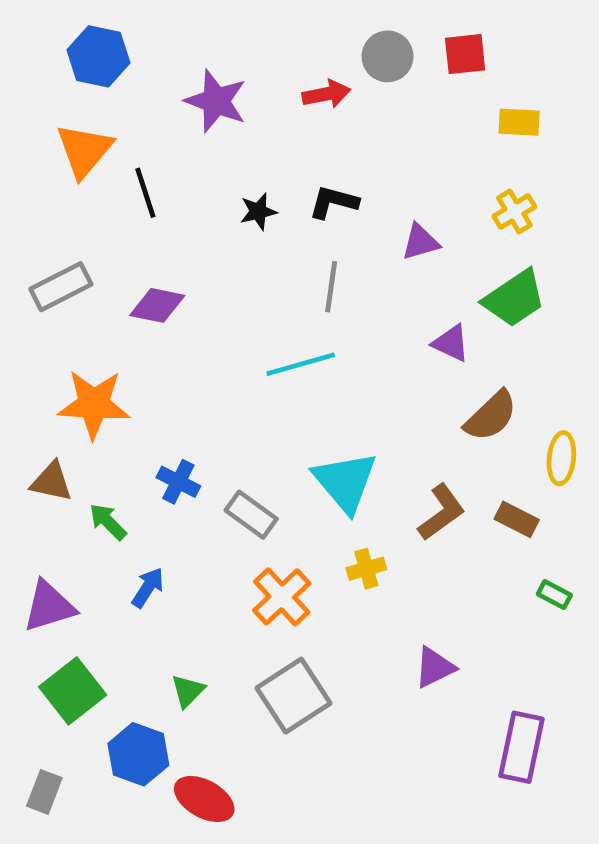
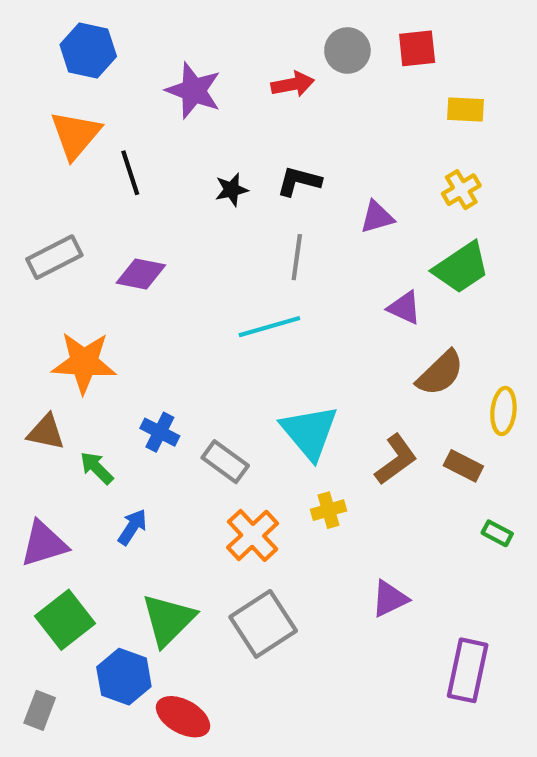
green triangle: (188, 691) -> (168, 620), size x1.8

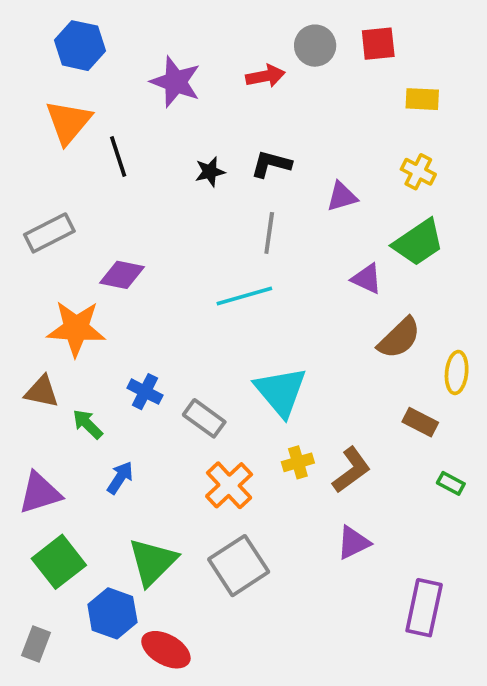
yellow cross: (461, 190) -> (418, 172), turned -32
purple diamond: (141, 274) -> (122, 275), moved
brown L-shape: (396, 460) -> (351, 470), moved

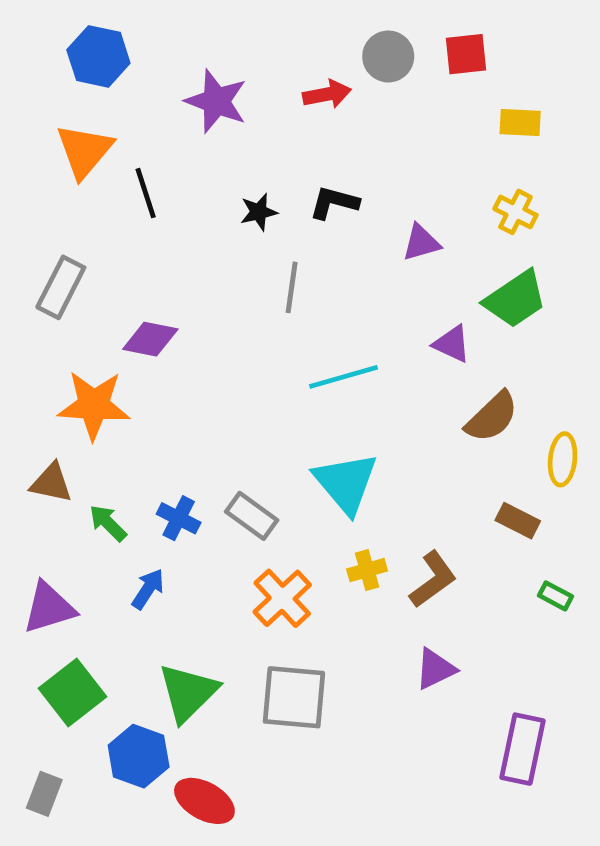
gray rectangle: (49, 233) -> (61, 287), turned -36
gray line: (269, 233) -> (292, 287), moved
cyan line: (244, 296) -> (343, 377), moved
blue cross: (145, 392) -> (179, 518), moved
gray square: (239, 566) -> (294, 697), turned 38

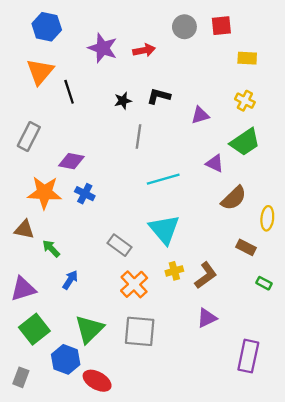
red arrow: (327, 94) -> (144, 50), moved
blue cross: (179, 518) -> (85, 194), moved

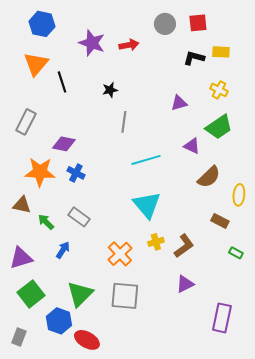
black L-shape: (159, 96) -> (194, 58), moved
gray rectangle: (119, 245) -> (79, 217), moved

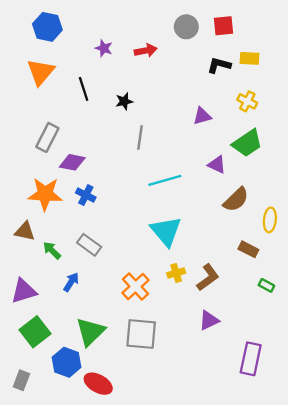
purple star: (92, 43) -> (104, 48), size x0.6
black line: (62, 82) -> (84, 89), moved
gray rectangle: (26, 122) -> (47, 137), moved

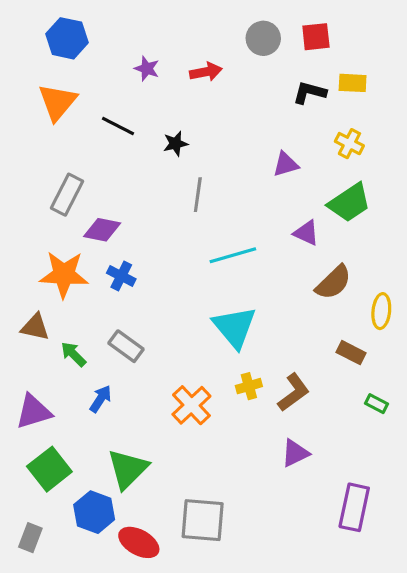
black line: (84, 89) -> (118, 126), turned -45
gray square: (141, 334) -> (203, 520), moved

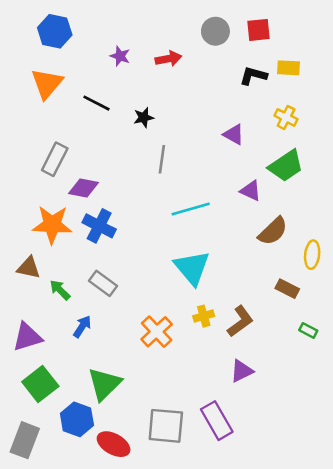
purple triangle: (286, 164) -> (234, 134), turned 45
blue cross: (121, 276) -> (99, 226), size x1.4
purple rectangle: (354, 507) -> (217, 421), moved, turned -42
gray rectangle: (30, 538) -> (25, 440), size x1.5

